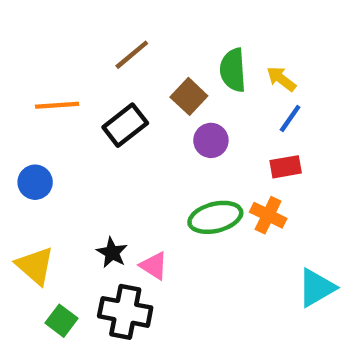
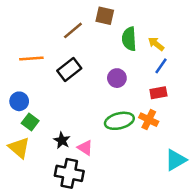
brown square: (189, 96) -> (105, 16), moved, turned -30
green square: (61, 321) -> (30, 122), moved

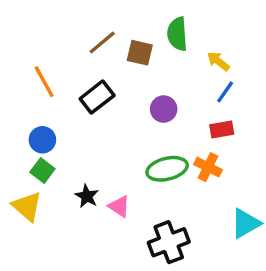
brown square: (105, 16) -> (140, 53), moved
green semicircle: (129, 39) -> (177, 34), moved
orange line: (31, 59) -> (44, 82), turned 65
blue circle: (19, 101) -> (42, 140), moved
black cross: (69, 173) -> (169, 242), moved, turned -32

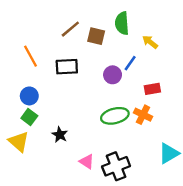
blue line: (225, 92) -> (130, 63), moved
black rectangle: (97, 97) -> (67, 67), turned 35
pink triangle: (119, 206) -> (87, 162), moved

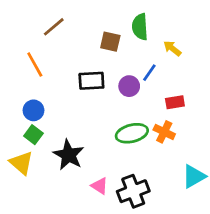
brown line: (70, 29) -> (54, 27), moved
black rectangle: (67, 67) -> (91, 81), moved
black star: (60, 135) -> (69, 155), size x1.6

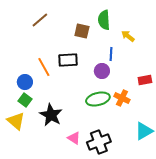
orange line: (35, 65) -> (44, 67), moved
blue line: (149, 73) -> (111, 54), turned -32
purple circle: (129, 86) -> (102, 71), moved
red rectangle: (175, 102) -> (145, 80), moved

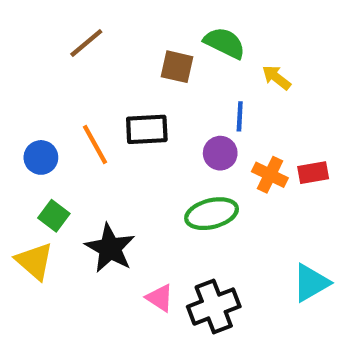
green semicircle: (104, 20) -> (225, 43), turned 120
blue circle: (25, 82) -> (41, 157), moved
orange cross: (122, 98) -> (270, 175), moved

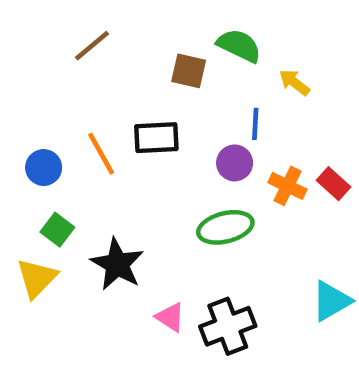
red rectangle: (313, 173) -> (334, 184), turned 52
yellow triangle: (34, 261) -> (37, 278), turned 33

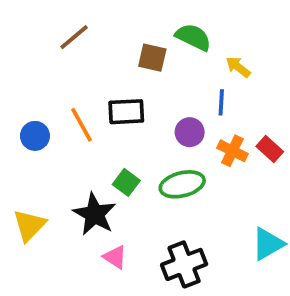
blue line: (255, 124) -> (221, 102), moved
green square: (57, 230) -> (126, 182), moved
pink triangle: (170, 317) -> (115, 257), moved

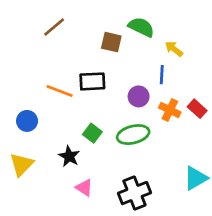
orange line: (82, 125) -> (60, 91), turned -40
blue circle: (35, 136) -> (27, 121), moved
black star: (95, 214) -> (69, 156), size x0.7

